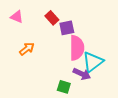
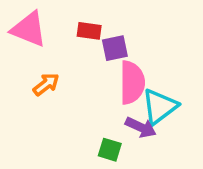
pink triangle: (17, 17) -> (29, 29), size x1.6
red rectangle: (52, 18) -> (89, 31), turned -40

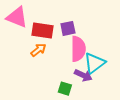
red rectangle: (89, 31) -> (42, 31), moved, size x1.5
orange arrow: (46, 84) -> (38, 50), moved

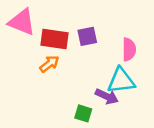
pink semicircle: (78, 49) -> (129, 49), moved, size x0.7
cyan triangle: (94, 63) -> (121, 81), turned 30

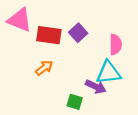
purple square: (87, 36) -> (78, 33), turned -30
orange arrow: (49, 64) -> (44, 68), moved

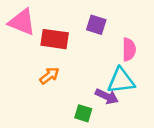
purple square: (78, 33) -> (96, 25), moved, turned -30

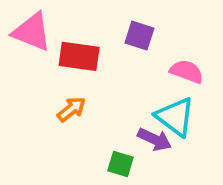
pink semicircle: (129, 49) -> (187, 71), turned -70
cyan triangle: (121, 81) -> (175, 117), turned 44

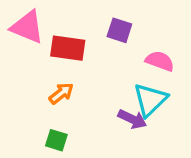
cyan triangle: (175, 117) -> (150, 100), turned 39
green square: (121, 164) -> (56, 140), moved

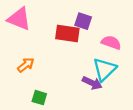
red rectangle: (68, 48) -> (67, 33), moved
orange arrow: (61, 93) -> (26, 65), moved

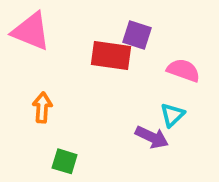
orange arrow: (26, 65) -> (42, 107), turned -48
cyan triangle: (104, 69) -> (172, 115), size x0.6

